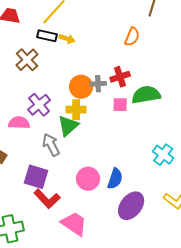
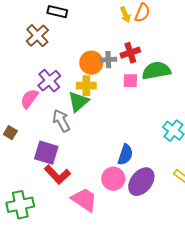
yellow arrow: (67, 39) -> (125, 15), moved, turned 49
pink semicircle: (19, 123) -> (29, 99), turned -55
pink circle: (88, 179) -> (113, 179), moved

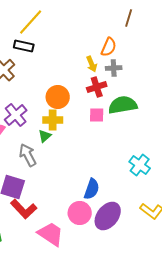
yellow arrow: (125, 15) -> (92, 64), moved
gray cross: (108, 60) -> (114, 68), moved
green triangle: (78, 102) -> (45, 136), size x0.6

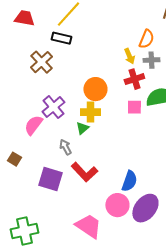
gray arrow: (28, 155) -> (65, 147), size x0.7
red L-shape: (24, 209) -> (84, 172), moved

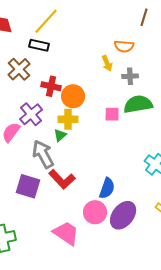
orange semicircle: (146, 39) -> (124, 46), turned 72
gray cross: (151, 60) -> (130, 76), moved
red cross: (134, 79) -> (51, 86), moved, turned 30
gray arrow: (65, 147) -> (43, 154), size x1.8

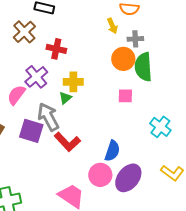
orange circle: (73, 96) -> (123, 59), moved
green semicircle: (138, 104) -> (143, 67), turned -84
pink square: (112, 114) -> (125, 96), moved
purple square: (28, 186) -> (31, 131), moved

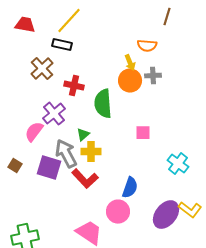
orange circle: (123, 59) -> (130, 81), moved
green semicircle: (143, 67) -> (103, 104), moved
yellow cross: (73, 82) -> (91, 152), moved
purple ellipse: (128, 178) -> (166, 215), moved

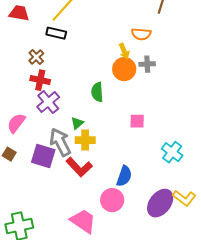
brown cross: (42, 69) -> (36, 57), size x0.7
red cross: (74, 86) -> (40, 80), moved
green semicircle: (103, 104) -> (97, 92), size x0.7
pink semicircle: (34, 132) -> (16, 123), moved

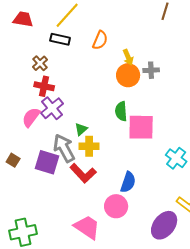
orange semicircle: (141, 34) -> (100, 40), moved, turned -72
green semicircle: (97, 92) -> (121, 111), moved
pink square: (137, 121) -> (141, 127), size x1.8
pink semicircle: (16, 123) -> (31, 117), moved
purple ellipse: (160, 203) -> (164, 225), moved

